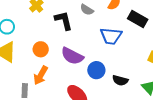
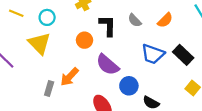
black rectangle: (138, 19) -> (183, 55), moved
orange circle: (41, 49) -> (84, 40), moved

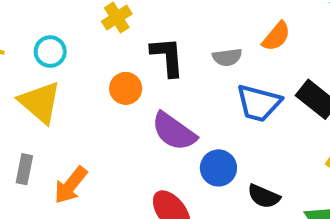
gray semicircle: (135, 20) -> (227, 57), moved, turned -48
orange arrow: (70, 77) -> (71, 185), moved
gray rectangle: (49, 88) -> (24, 169), moved

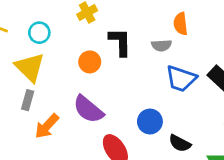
orange semicircle: (276, 36) -> (181, 24), moved, turned 130
purple semicircle: (174, 131) -> (88, 109), moved
gray rectangle: (24, 169) -> (28, 100), moved

